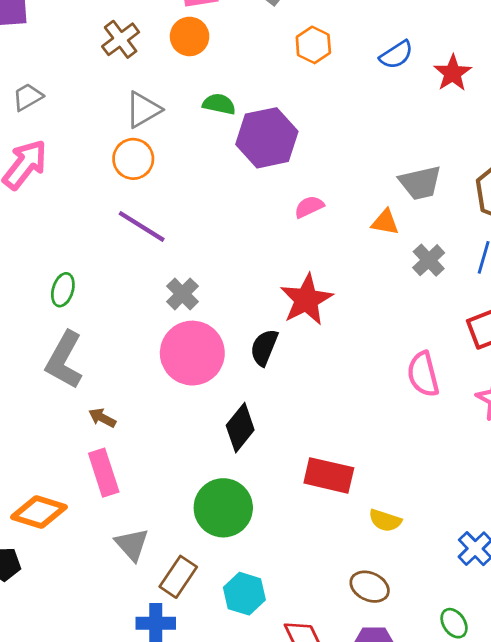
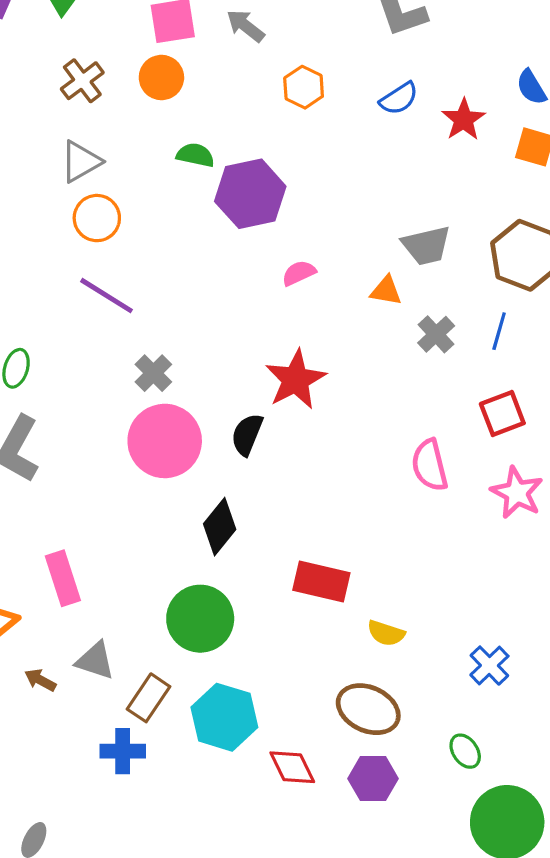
gray triangle: (143, 110) -> (81, 162), moved
brown arrow: (102, 418) -> (40, 680), moved
gray triangle: (132, 544) -> (95, 661), turned -30
brown ellipse: (370, 587) -> (368, 709), size x1.4
cyan hexagon: (244, 594) -> (224, 717), size x1.4

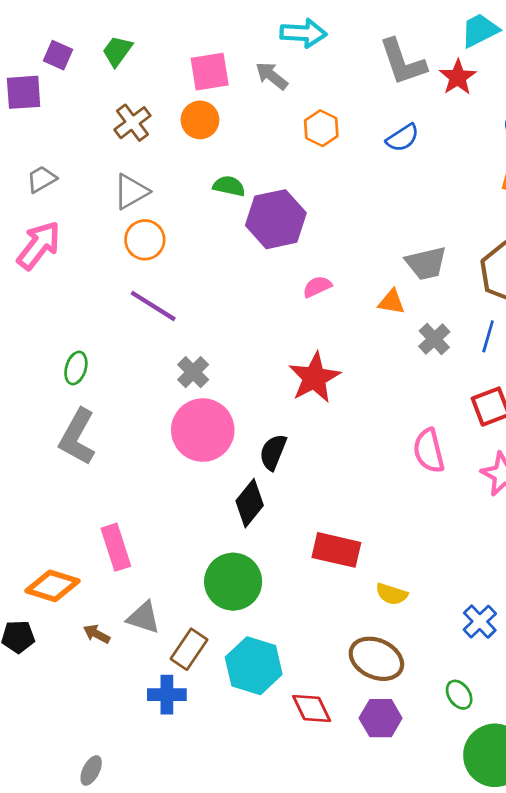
red star: (464, 120) -> (458, 77), moved
black semicircle: (247, 435) -> (273, 452), moved

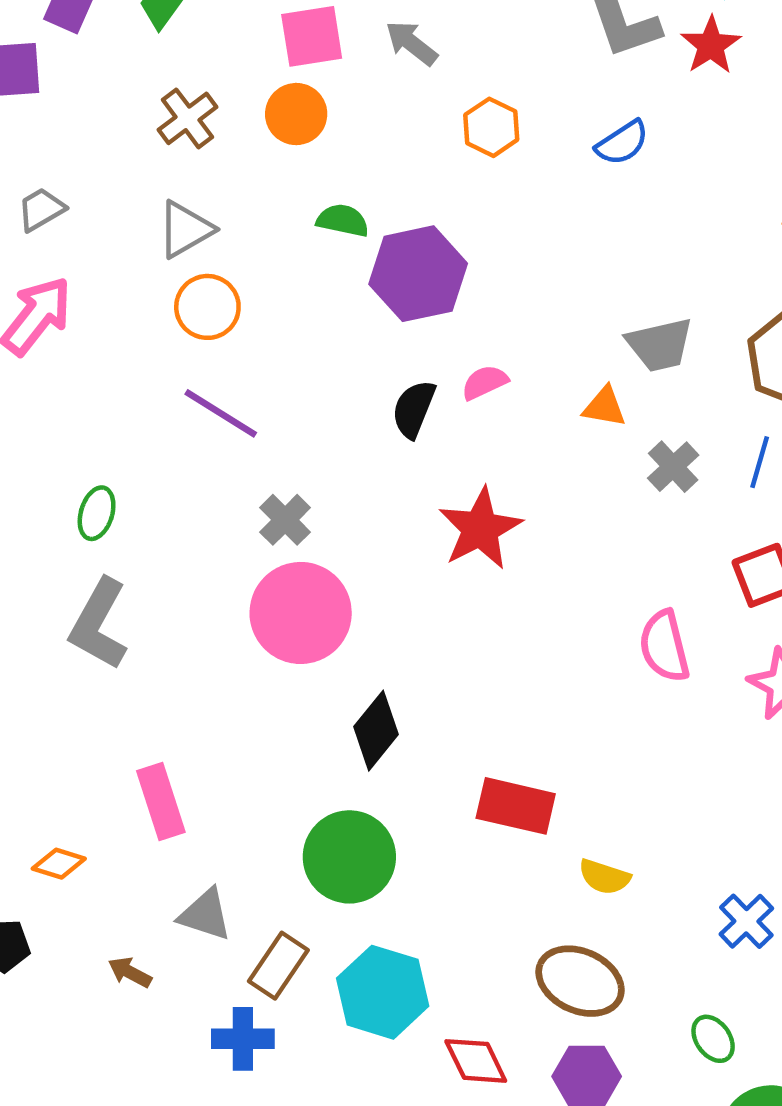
black semicircle: (273, 452) -> (414, 409), moved
orange diamond: (53, 586) -> (59, 864), size x0.6
brown arrow: (97, 634) -> (130, 972), moved

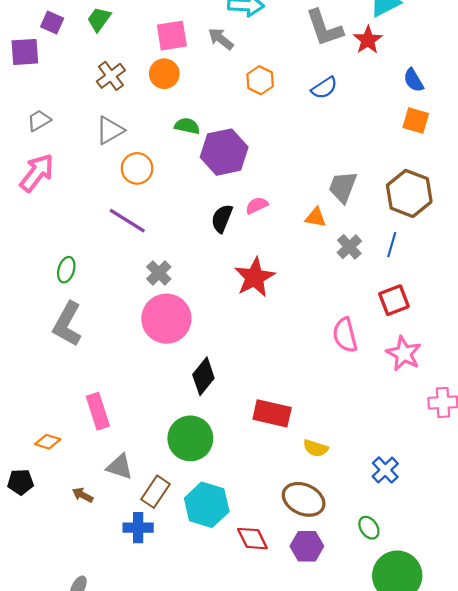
orange circle: (207, 307) -> (137, 168), moved
gray trapezoid: (660, 345) -> (343, 187), turned 124

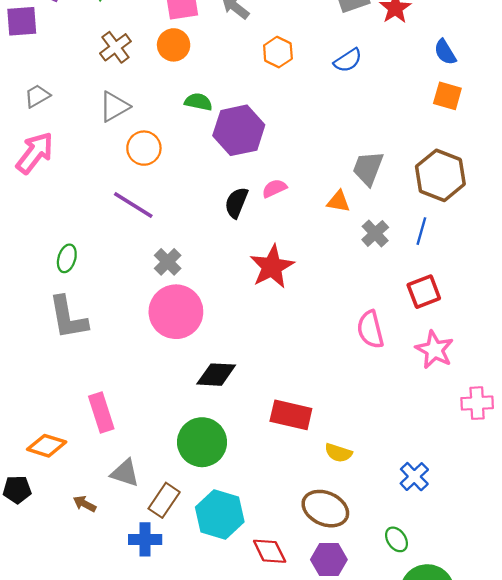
gray L-shape: (67, 324) -> (68, 318), turned -39
black diamond: (203, 376) -> (216, 375), turned 54
orange diamond: (48, 442) -> (47, 446), size x1.4

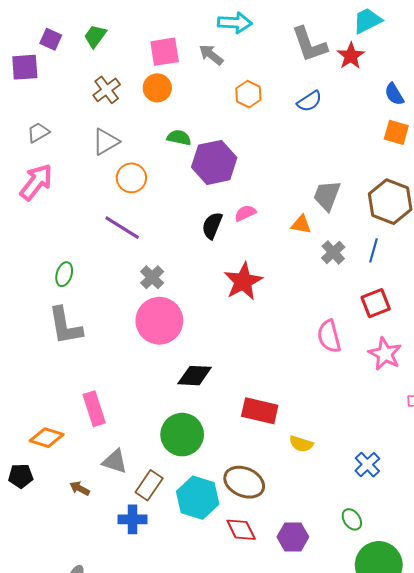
brown ellipse: (325, 509) -> (244, 482), moved

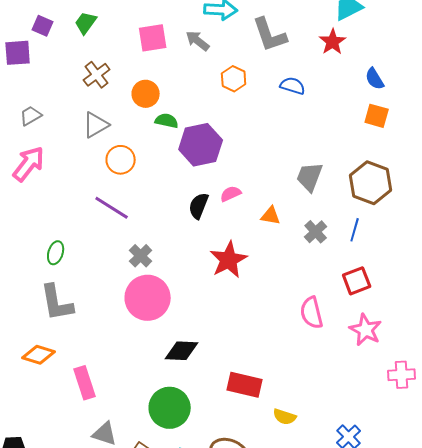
gray L-shape: (309, 44) -> (270, 35), moved
orange circle: (157, 88) -> (146, 94), moved
blue semicircle: (309, 101) -> (293, 86), turned -130
orange triangle: (301, 224) -> (271, 216), moved
orange diamond: (47, 438) -> (39, 355), moved

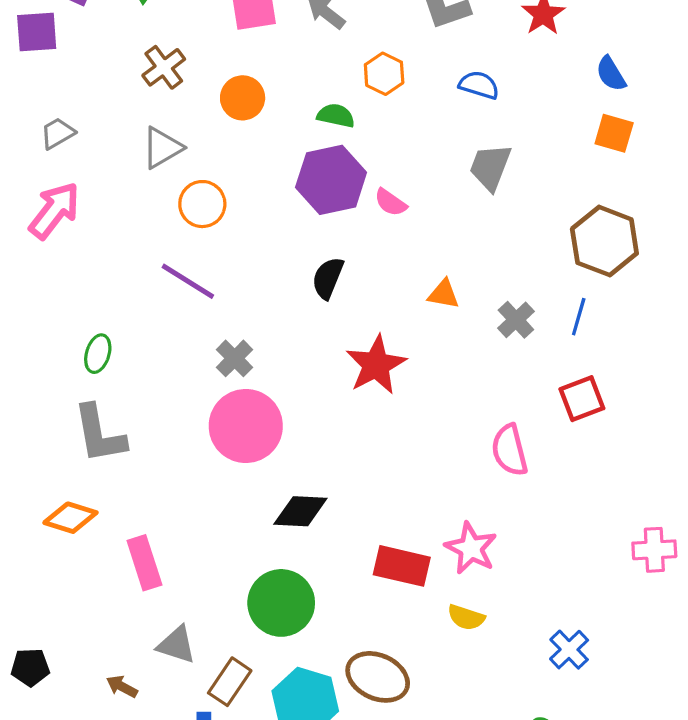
green semicircle: (167, 121) -> (336, 116), moved
gray trapezoid: (310, 177) -> (490, 167), moved
pink semicircle: (231, 194) -> (391, 202), moved, turned -120
pink star: (366, 330) -> (471, 548), moved

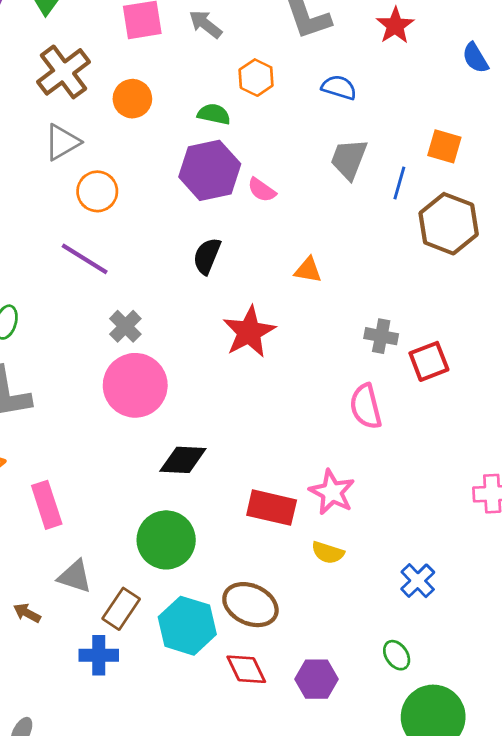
brown cross: (164, 67) -> (64, 72), size x1.4
blue semicircle: (611, 74) -> (475, 58), moved
orange square: (614, 133) -> (444, 146), moved
blue line: (579, 317) -> (399, 183), moved
gray cross: (516, 320) -> (381, 336), moved, turned -36

